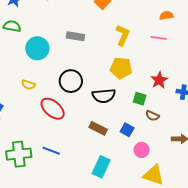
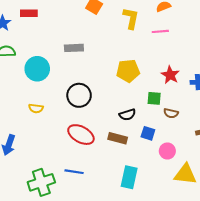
yellow L-shape: (123, 35) -> (131, 18), moved
black semicircle: (104, 96) -> (127, 115), moved, size x0.7
red ellipse: (53, 109) -> (81, 135), moved

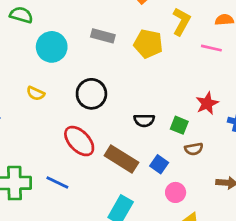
yellow pentagon: (128, 71) -> (148, 44), moved
brown semicircle: (171, 113) -> (194, 149), turned -40
black semicircle: (127, 115) -> (144, 120), moved
brown rectangle: (118, 138) -> (121, 159), size x1.4

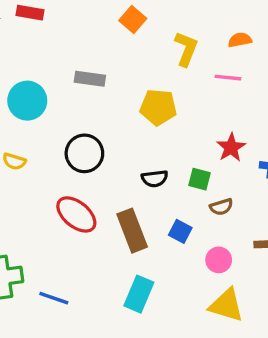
yellow pentagon: (148, 44) -> (158, 107), moved
brown rectangle: (121, 159) -> (132, 231), turned 44
blue line: (57, 183) -> (54, 298), moved
pink circle: (176, 192) -> (219, 260), moved

